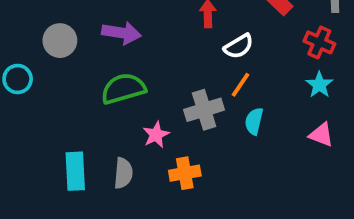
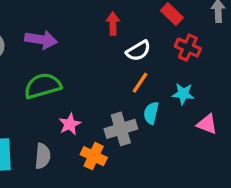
red cross: (319, 42) -> (188, 48), moved
cyan star: (319, 85) -> (183, 94), moved, turned -30
gray cross: (204, 110) -> (121, 129), moved
orange cross: (185, 173) -> (94, 156), turned 35

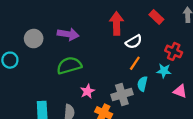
red arrow: (113, 24) -> (117, 23), size x1.5
red cross: (188, 48) -> (174, 51), moved

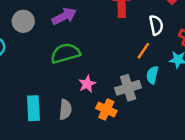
purple arrow: (68, 34) -> (64, 16), turned -36
white semicircle: (134, 42) -> (156, 25), moved, turned -70

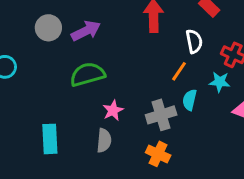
gray circle: (23, 21) -> (48, 28), moved
gray semicircle: (65, 109) -> (104, 140), moved
orange cross: (106, 109) -> (158, 154), moved

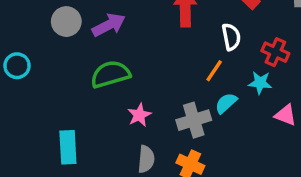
cyan semicircle: (190, 100) -> (226, 103), turned 35
gray semicircle: (104, 140) -> (146, 159), moved

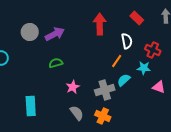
green semicircle: (110, 74) -> (56, 63), size x0.6
gray semicircle: (146, 159) -> (77, 113), turned -42

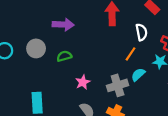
gray circle: (30, 32) -> (36, 48), moved
purple arrow: (55, 34) -> (63, 25), turned 30

